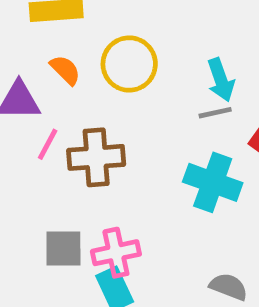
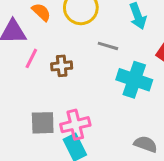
gray line: (215, 113) -> (108, 46), moved, turned 30
brown cross: (96, 157) -> (62, 66), size x0.6

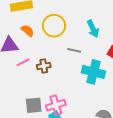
pink line: (31, 58) -> (23, 62), turned 40

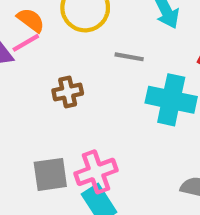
pink line: (23, 62) -> (26, 43), moved

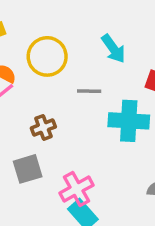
gray square: (50, 174) -> (28, 169), moved

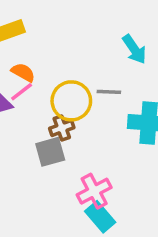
yellow circle: (47, 56) -> (71, 101), moved
gray square: (28, 169) -> (50, 152), moved

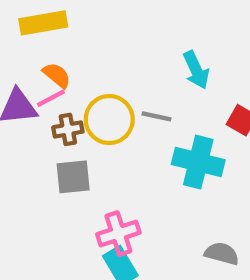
brown cross: (62, 128) -> (68, 129), moved

